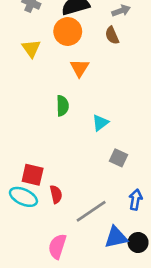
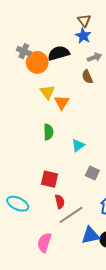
orange circle: (68, 31) -> (37, 62), moved
yellow triangle: (31, 48) -> (47, 92), moved
red square: (33, 175) -> (49, 179), moved
red semicircle: (56, 194) -> (60, 202), moved

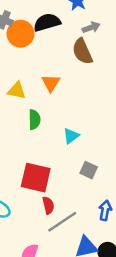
brown semicircle: (87, 77) -> (82, 51), size x1.5
yellow triangle: (47, 92) -> (17, 91), moved, turned -42
red square: (49, 179) -> (36, 178), size x1.4

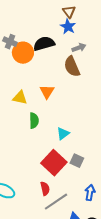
red square: (36, 178) -> (54, 163), moved, turned 30

